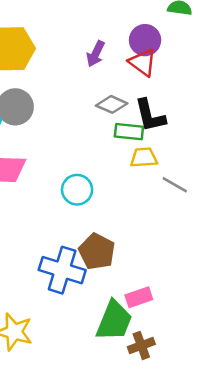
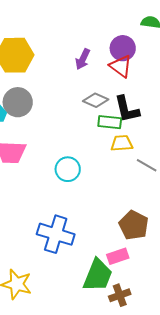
brown pentagon: (97, 252) -> (134, 225), moved

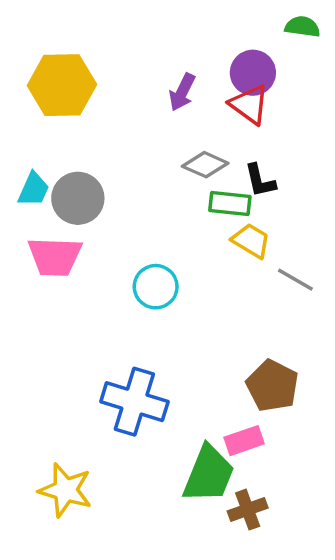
gray circle: (18, 102) -> (78, 198), moved
black L-shape: (127, 109) -> (260, 181), size x0.7
yellow trapezoid: (122, 143) -> (251, 241), turned 35

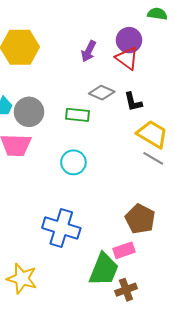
green rectangle: (230, 204) -> (77, 115), moved
yellow trapezoid: (251, 241) -> (152, 134), moved, size x1.4

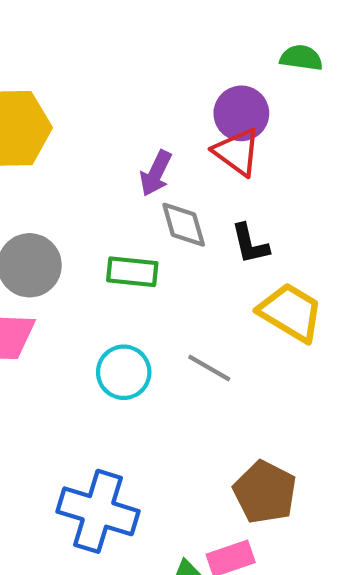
purple arrow: (89, 51) -> (156, 173), moved
gray diamond: (102, 93) -> (184, 225), turned 50
gray line: (153, 158) -> (209, 368), moved

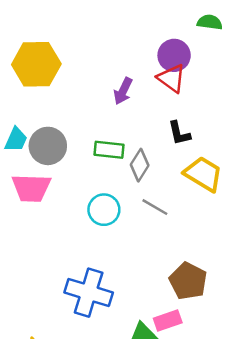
gray diamond: (184, 225) -> (140, 165), moved, turned 48

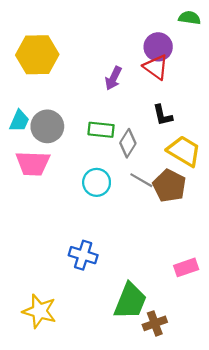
brown pentagon: (188, 281) -> (169, 186), moved
blue cross: (89, 293) -> (83, 255), size x0.7
pink rectangle: (168, 321) -> (186, 267), moved

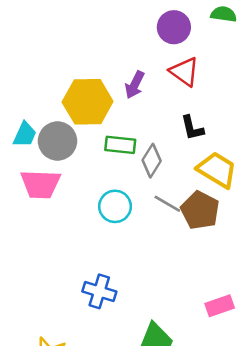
purple circle: (158, 47) -> (174, 27), moved
yellow hexagon: (37, 55) -> (88, 102), moved

